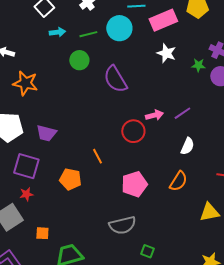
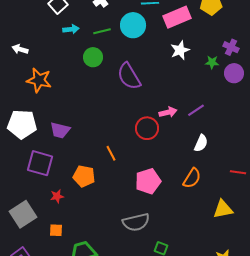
white star: (166, 53) -> (180, 50), turned 30
red star: (26, 194) -> (57, 196), moved

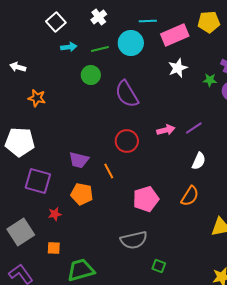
orange star: (39, 80) -> (37, 98), size x0.7
red circle: (147, 128) -> (127, 141), moved
purple trapezoid: (60, 130) -> (79, 160), moved

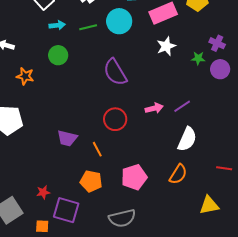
green circle: (91, 75) -> (58, 55), moved
white semicircle: (199, 161) -> (187, 139), size x1.4
purple square: (38, 181) -> (66, 210), moved
orange pentagon: (82, 194) -> (91, 181), moved

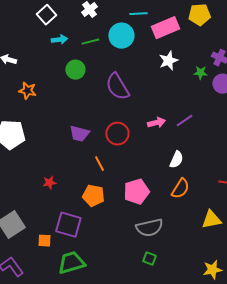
green circle: (58, 55) -> (75, 70), moved
purple trapezoid: (67, 138) -> (79, 134), moved
white semicircle: (187, 139) -> (176, 160), moved, size x0.7
red star: (43, 192) -> (49, 183), moved
gray semicircle: (122, 218) -> (149, 228), moved

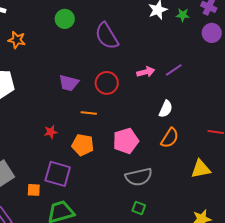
green star: (200, 73) -> (183, 15), moved
orange line: (99, 164) -> (89, 113), turned -56
red star: (49, 183) -> (51, 132), moved

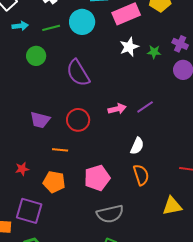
orange semicircle: (170, 138) -> (141, 175), turned -50

